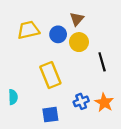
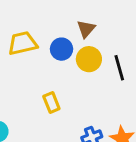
black line: (102, 62) -> (119, 68), moved
yellow rectangle: (50, 75) -> (51, 102), size x0.6

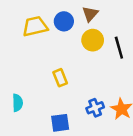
blue circle: (62, 49) -> (64, 21), moved

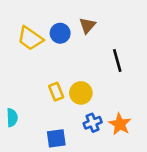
yellow trapezoid: (35, 26) -> (30, 38), turned -132
yellow circle: (93, 40) -> (81, 93), moved

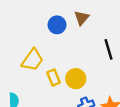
yellow trapezoid: (30, 38) -> (32, 60), moved, turned -90

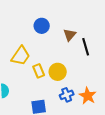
brown triangle: (82, 18) -> (70, 35), moved

